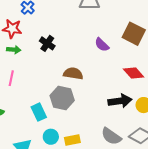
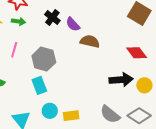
purple semicircle: (102, 45) -> (73, 24), moved
brown semicircle: (73, 73) -> (90, 41), moved
gray hexagon: (62, 98) -> (44, 59), moved

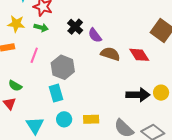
red diamond: (137, 53) -> (139, 55), moved
yellow circle: (144, 85) -> (161, 93), moved
yellow rectangle: (71, 116) -> (91, 119), moved

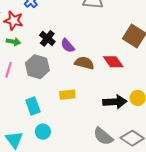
gray hexagon: (63, 67) -> (37, 67), moved
yellow rectangle: (91, 119) -> (67, 95), moved

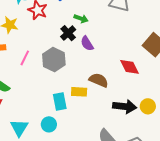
green arrow: (13, 42) -> (81, 19), moved
brown semicircle: (84, 63) -> (99, 80), moved
cyan rectangle: (33, 106) -> (60, 102), moved

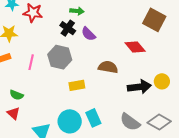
yellow rectangle: (79, 92) -> (77, 85), moved
cyan rectangle: (60, 102) -> (93, 118), moved
cyan circle: (49, 124) -> (70, 121), size x1.5

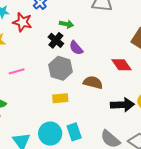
gray hexagon: (60, 57) -> (61, 68), moved
pink line: (31, 62) -> (17, 71), turned 56

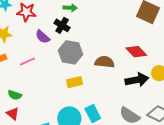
purple semicircle: (76, 48) -> (43, 37), moved
red diamond: (121, 65) -> (136, 52), moved

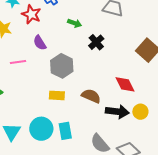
black cross: (62, 25) -> (96, 42), moved
brown semicircle: (105, 62) -> (91, 96), moved

